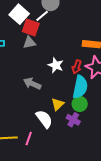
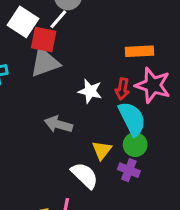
gray triangle: (29, 42) -> (45, 63), size x1.5
cyan semicircle: (80, 87) -> (132, 119), turned -30

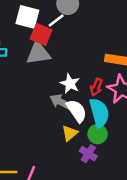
white square: (23, 22) -> (27, 17), turned -30
gray arrow: (58, 124) -> (61, 102), moved
white semicircle: (85, 175) -> (77, 111), moved

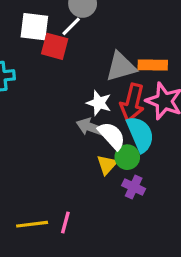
gray triangle: (38, 53) -> (121, 67), moved
red arrow: (96, 87) -> (132, 103), size x1.6
green circle: (98, 134) -> (127, 157), moved

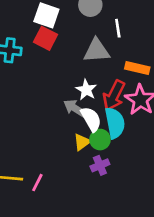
white line: (71, 26) -> (118, 28), moved, turned -66
red square: (55, 46) -> (46, 38), moved
gray triangle: (121, 67) -> (97, 51), moved
purple cross: (134, 187) -> (100, 165), turned 30

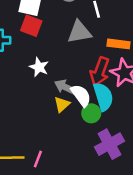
white star: (86, 90) -> (39, 67), moved
yellow triangle: (82, 142) -> (62, 104), moved
purple cross: (100, 165) -> (109, 144), moved, size x1.6

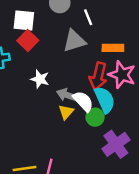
red square: (31, 26) -> (28, 41), turned 30

